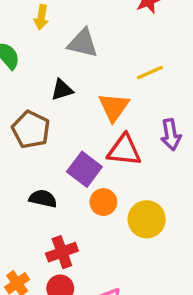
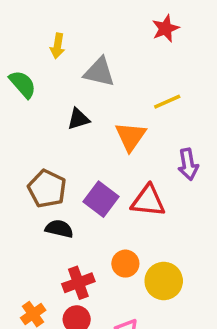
brown pentagon: (31, 130) -> (47, 189), moved
red triangle: (124, 150) -> (148, 201), moved
orange circle: (103, 202) -> (125, 264), moved
yellow circle: (147, 219) -> (164, 281), moved

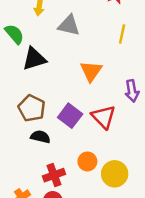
yellow line: (167, 102) -> (122, 34), moved, turned -54
black triangle: (78, 119) -> (34, 59), moved, size x1.5
red triangle: (148, 201) -> (103, 117), turned 40

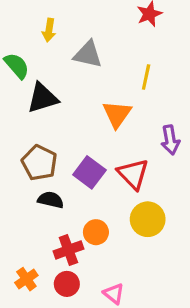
yellow line: (122, 34) -> (146, 77), moved
orange circle: (87, 161) -> (96, 232), moved
yellow circle: (115, 174) -> (148, 219), moved

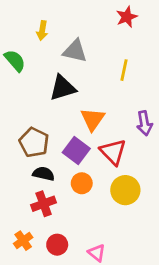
black triangle: (43, 98) -> (63, 88), moved
orange triangle: (117, 114) -> (93, 119), moved
orange circle: (96, 232) -> (82, 183), moved
red cross: (68, 250) -> (44, 204), moved

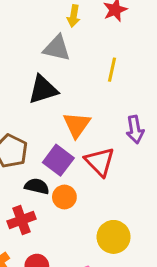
yellow arrow: (42, 31) -> (74, 16), moved
black semicircle: (44, 174) -> (37, 186), moved
yellow circle: (125, 190) -> (114, 237), moved

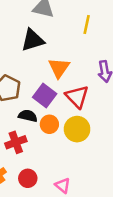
yellow circle: (114, 237) -> (77, 129), moved

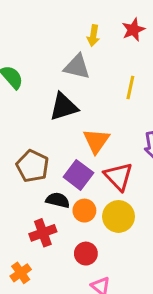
red circle: (28, 178) -> (86, 254), moved

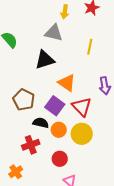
orange triangle: (96, 141) -> (67, 83), turned -30

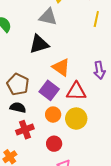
yellow line: (90, 47) -> (96, 19), moved
red triangle: (82, 107) -> (76, 91), turned -45
black semicircle: (41, 123) -> (18, 107), moved

